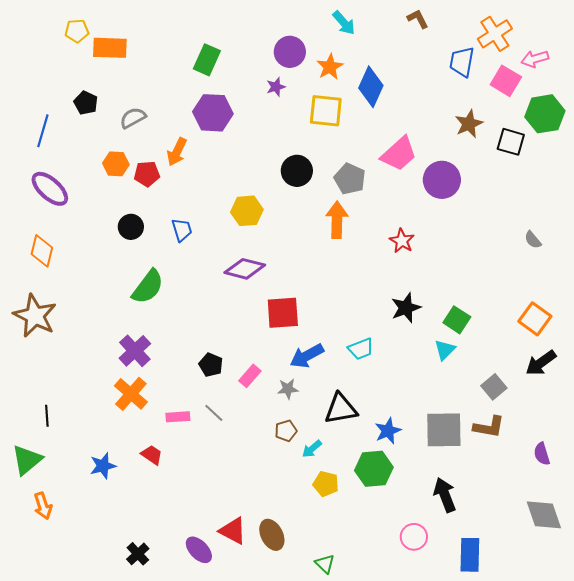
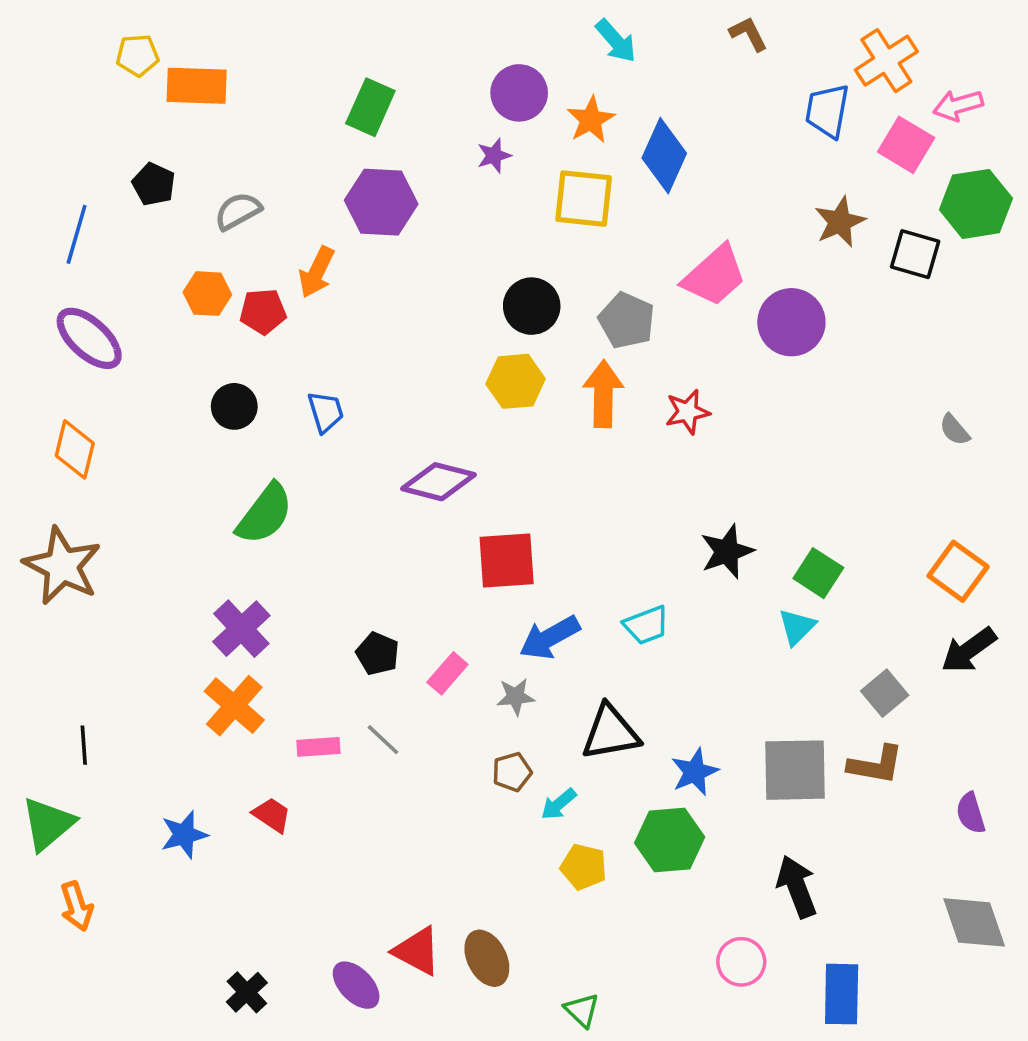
yellow hexagon: (247, 211) -> (516, 381), moved
red star: (402, 241) -> (688, 412), moved, turned 30

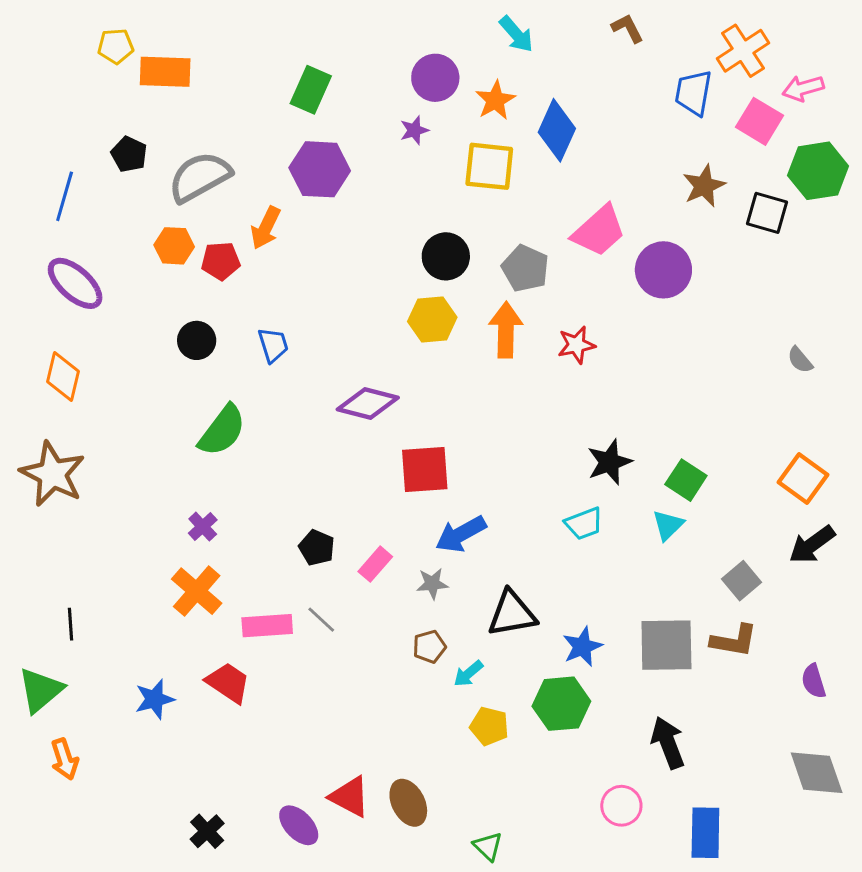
gray semicircle: (238, 211) -> (200, 177), size x1.6
cyan trapezoid: (646, 625) -> (584, 524), moved
purple cross: (241, 629) -> (203, 527), size x0.6
pink rectangle: (318, 747) -> (267, 626), size x1.4
red trapezoid: (272, 815) -> (228, 683), size x1.4

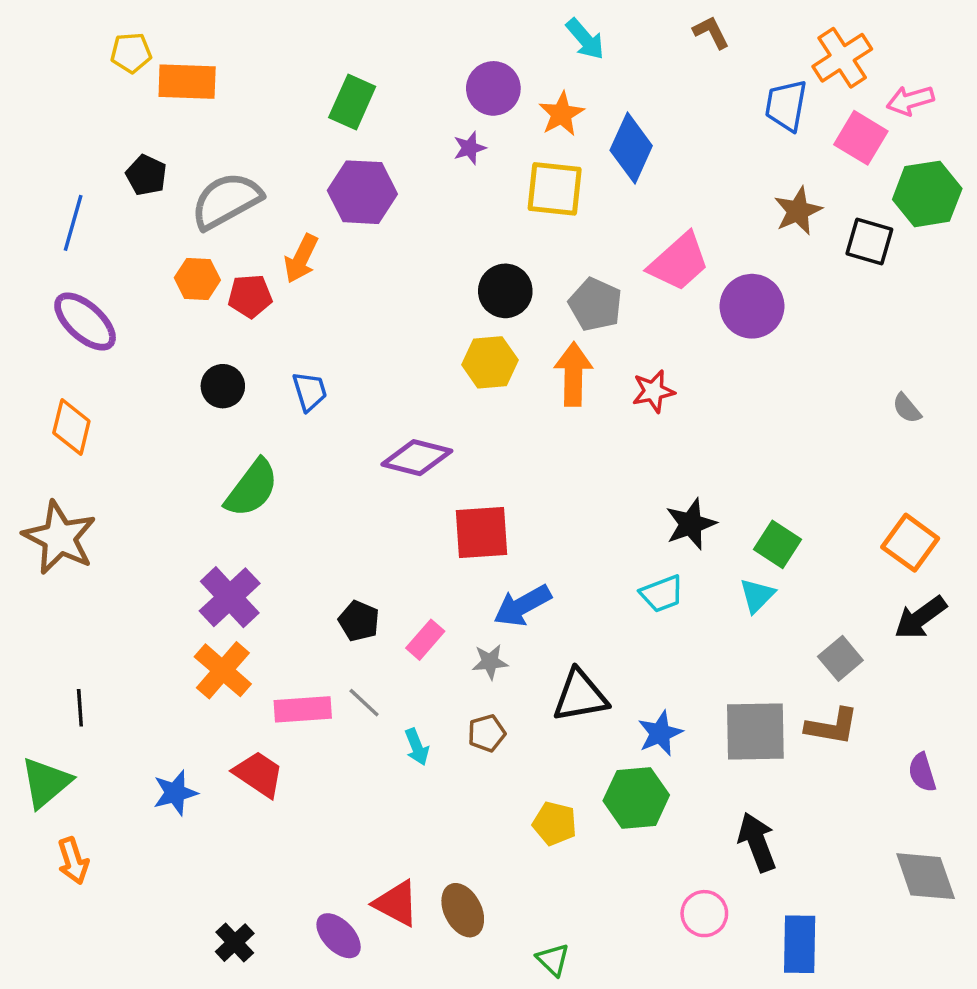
purple cross: (203, 527) -> (230, 597), size x1.8
cyan arrow: (468, 674) -> (417, 747), moved, turned -72

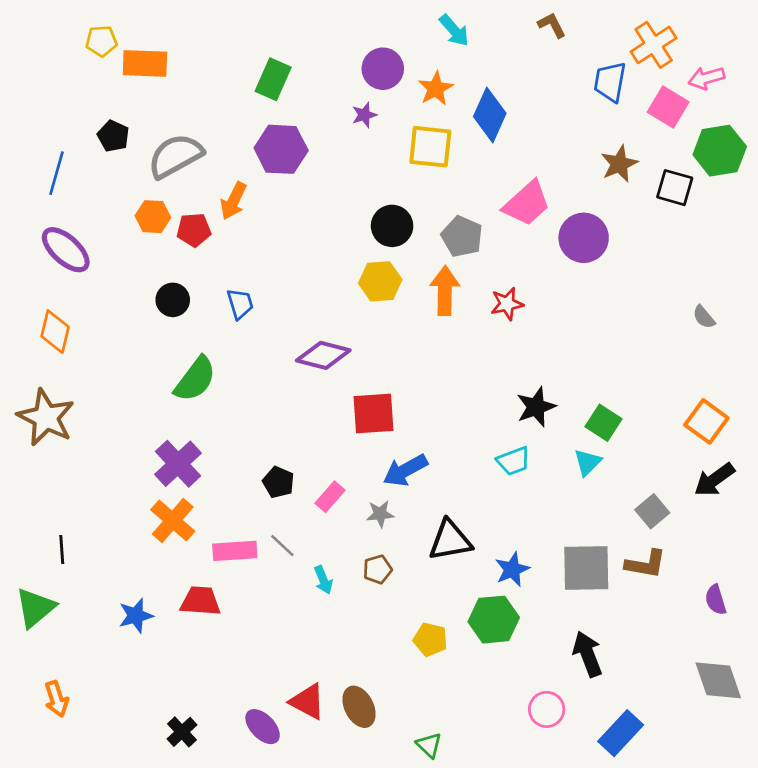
red trapezoid: (259, 774) -> (200, 601), turned -30
orange arrow: (73, 861) -> (56, 699), moved
blue rectangle: (800, 944) -> (621, 733), turned 42

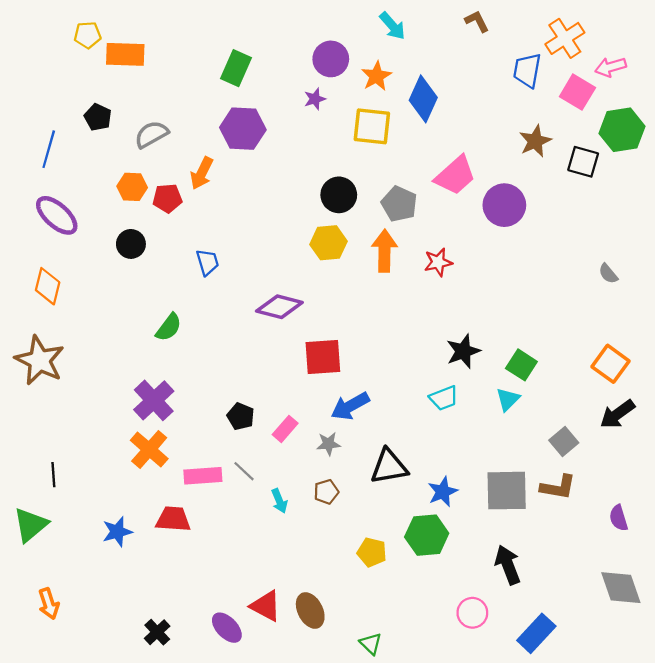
gray semicircle: (175, 156) -> (151, 134), size x0.7
black circle: (173, 300) -> (131, 244), moved
green semicircle: (195, 379) -> (169, 327), size x0.7

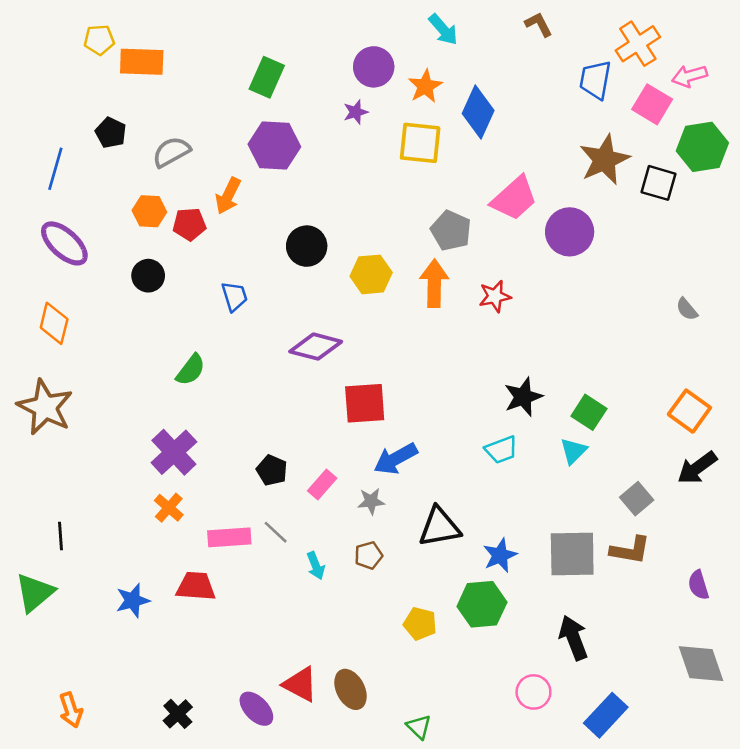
brown star: (535, 141) -> (604, 160), size x1.4
black circle: (339, 195) -> (307, 246), moved
orange cross: (149, 449) -> (169, 508), size x0.7
orange arrow: (49, 604) -> (71, 710), moved

